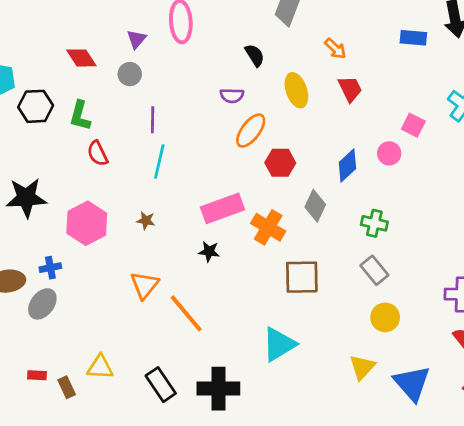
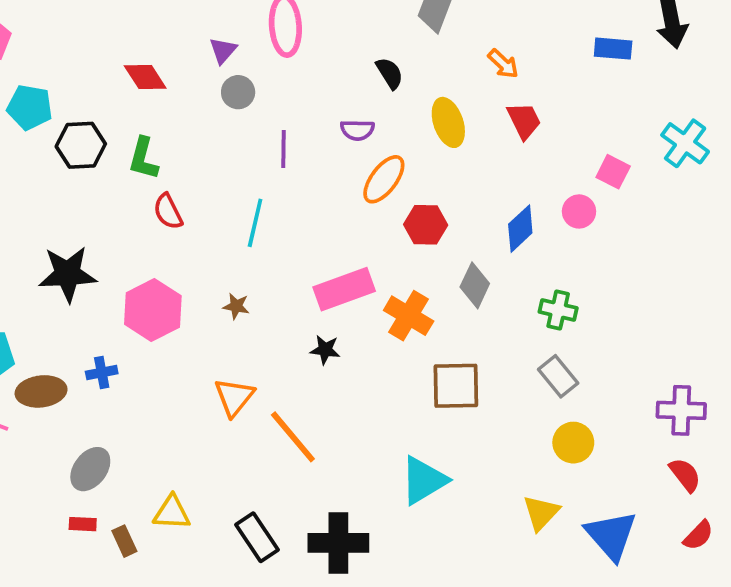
gray circle: (130, 74) -> (238, 92), moved
purple line: (153, 120) -> (284, 149), moved
gray ellipse: (42, 304) -> (90, 469), moved

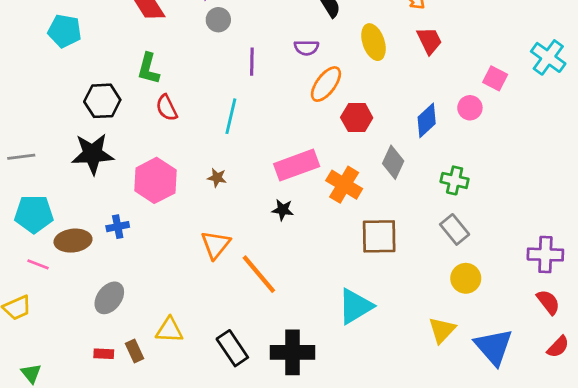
black hexagon: (81, 145) -> (102, 101), moved
red rectangle: (83, 524) -> (104, 354), moved

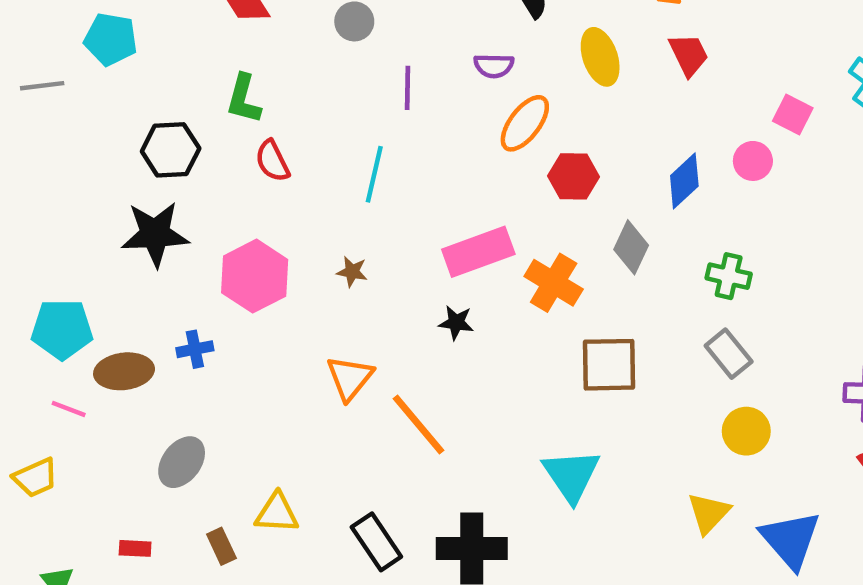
gray line: (21, 157) -> (42, 86), moved
cyan triangle: (355, 306) -> (571, 475), turned -33
red rectangle: (104, 354) -> (135, 548), moved

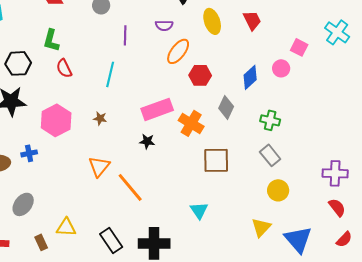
cyan triangle: (571, 475) -> (199, 210), size x0.7

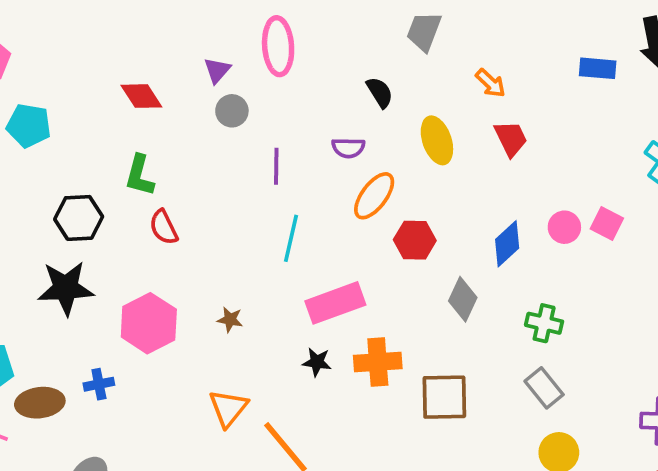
pink square: (299, 47) -> (607, 223), moved
cyan line: (110, 74) -> (291, 238), moved
orange cross: (191, 123) -> (378, 362), moved, turned -35

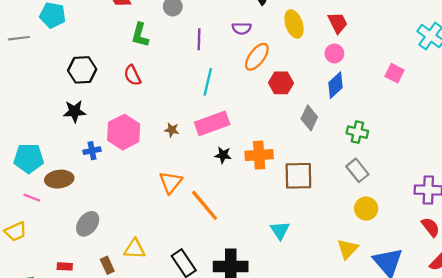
green L-shape: (140, 175) -> (140, 35), moved
pink circle: (564, 227) -> (334, 53), moved
black star: (66, 288) -> (75, 111), size x0.7
pink rectangle: (335, 303) -> (212, 123), moved
blue cross: (99, 384) -> (92, 151), moved

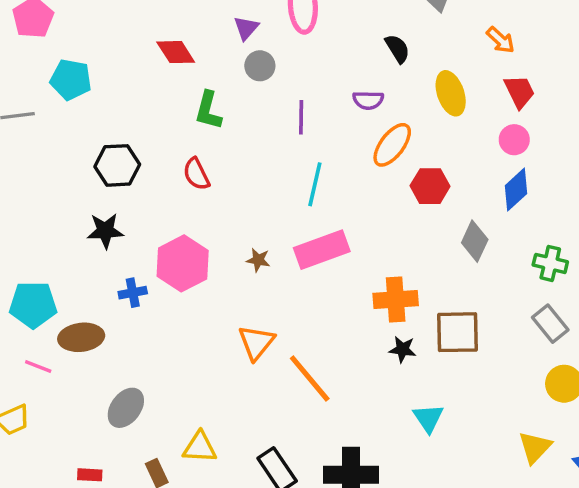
black star: (223, 155) -> (403, 349), moved

